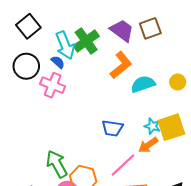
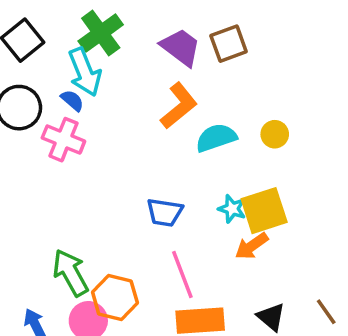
green cross: (86, 41) -> (101, 33), moved
orange arrow: (148, 145) -> (252, 246), moved
pink line: (123, 165) -> (182, 274), turned -68

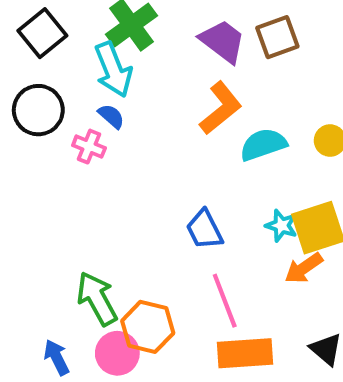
blue semicircle: (72, 100) -> (111, 116), moved
pink cross: (63, 140) -> (89, 147), size x0.7
blue trapezoid: (165, 212) -> (204, 230), turned 54

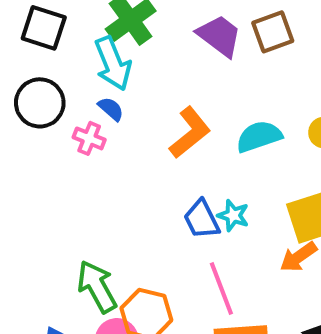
black square: (42, 33) -> (44, 28), turned -33
orange L-shape: (221, 108) -> (190, 133), moved
cyan star: (281, 226) -> (233, 215), moved

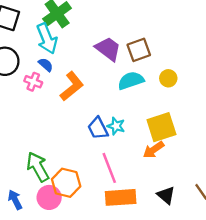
brown square: (273, 32) -> (139, 50), moved
purple trapezoid: (219, 36) -> (108, 49), moved
orange L-shape: (190, 133) -> (72, 86), moved

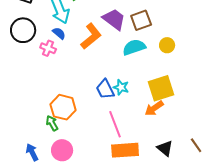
orange L-shape: (72, 86) -> (91, 36), moved
green arrow: (38, 167) -> (52, 123), size x0.6
orange hexagon: (66, 183) -> (63, 107), moved

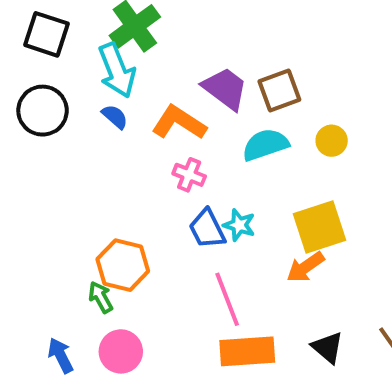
orange L-shape: (91, 36) -> (179, 123), turned -108
pink cross: (48, 48) -> (189, 175), moved

